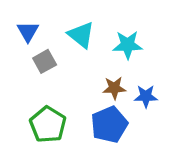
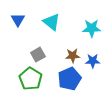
cyan star: (128, 45) -> (92, 28), moved
gray square: (45, 61) -> (38, 55), moved

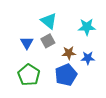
blue triangle: (18, 20) -> (27, 43), moved
gray square: (38, 55) -> (48, 41), moved

